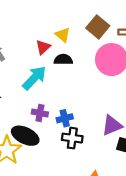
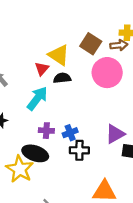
yellow triangle: (63, 35) -> (59, 55), size x1.5

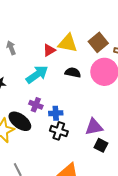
yellow triangle: (59, 55) -> (68, 43), turned -40
black semicircle: (62, 78) -> (73, 73), moved

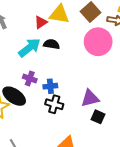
black semicircle: (73, 73) -> (51, 44), moved

